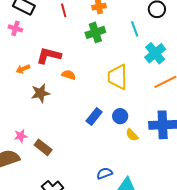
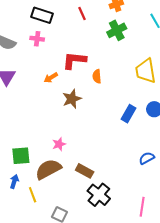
orange semicircle: (69, 75) -> (97, 76), turned -104
brown rectangle: (43, 147) -> (85, 171), moved
blue semicircle: (105, 173) -> (147, 158), moved

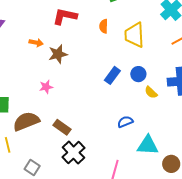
orange semicircle: (97, 76) -> (104, 26), moved
orange arrow: (51, 78) -> (36, 43), moved, turned -144
pink star: (59, 144) -> (46, 87), moved

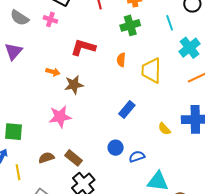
blue circle: (138, 74) -> (116, 148), moved
pink star: (46, 87) -> (60, 117), size x1.6
brown semicircle: (26, 121) -> (46, 158), moved, size x0.6

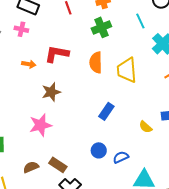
orange semicircle: (121, 60) -> (96, 62), size x1.5
orange arrow: (53, 72) -> (29, 64), moved

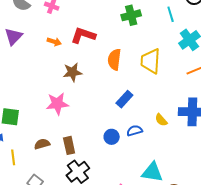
orange semicircle: (96, 62) -> (114, 59), moved
blue semicircle: (121, 157) -> (135, 131), moved
brown rectangle: (58, 165) -> (69, 145), turned 36

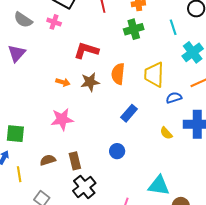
orange arrow: (54, 42) -> (63, 82), moved
brown star: (72, 72) -> (90, 82), moved
blue semicircle: (135, 131) -> (174, 98), moved

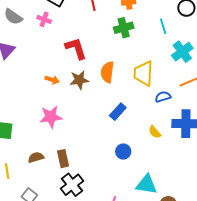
red L-shape: (86, 50) -> (76, 48), turned 55
blue circle: (117, 151) -> (123, 152), moved

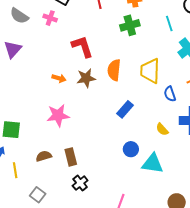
blue semicircle: (163, 97) -> (170, 94), turned -91
cyan triangle: (147, 184) -> (153, 164), moved
black cross: (72, 185) -> (80, 183), size x0.7

